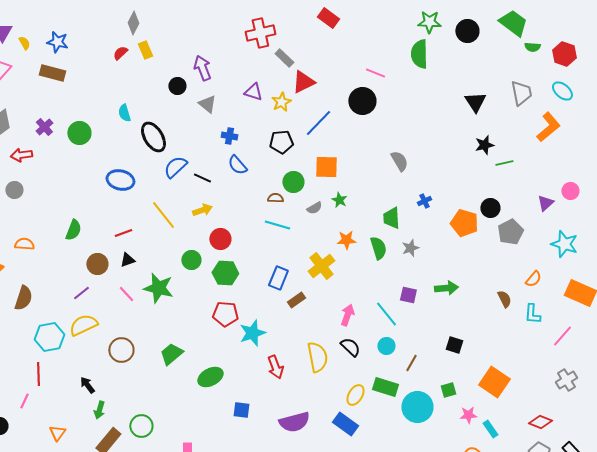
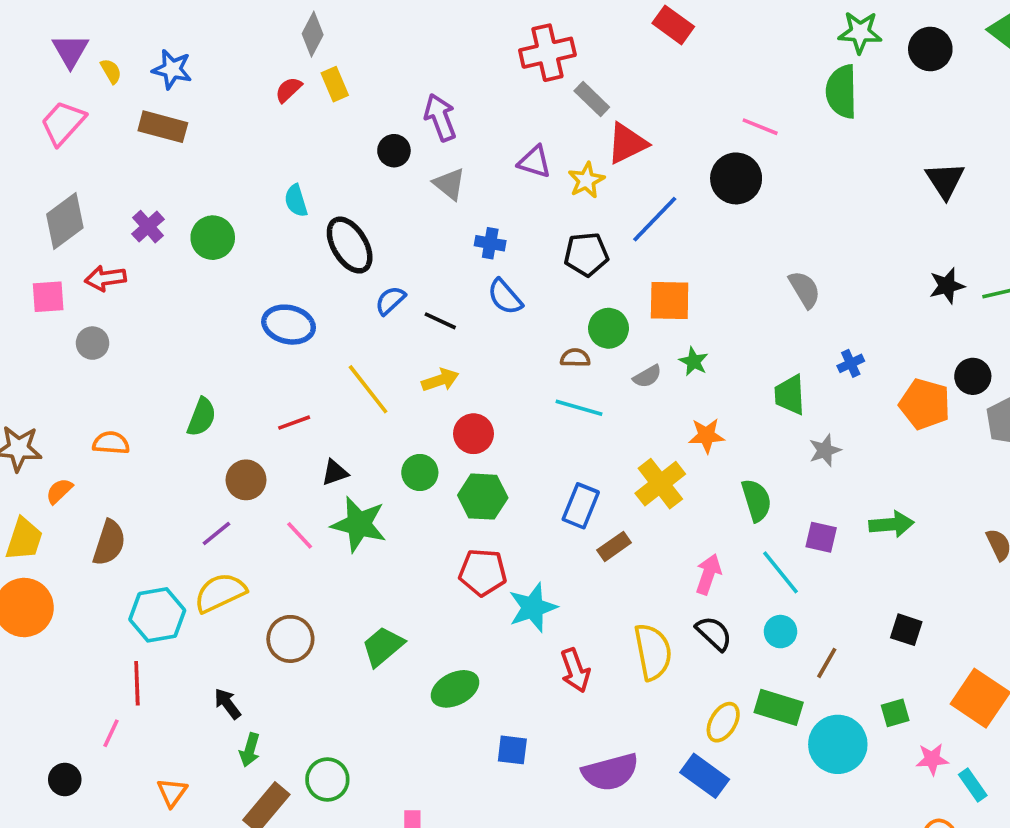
black star: (484, 145) -> (947, 286), moved
blue semicircle: (175, 167) -> (390, 301), size x0.7
green semicircle: (378, 248) -> (756, 500), moved
black triangle: (127, 260) -> (335, 472), moved

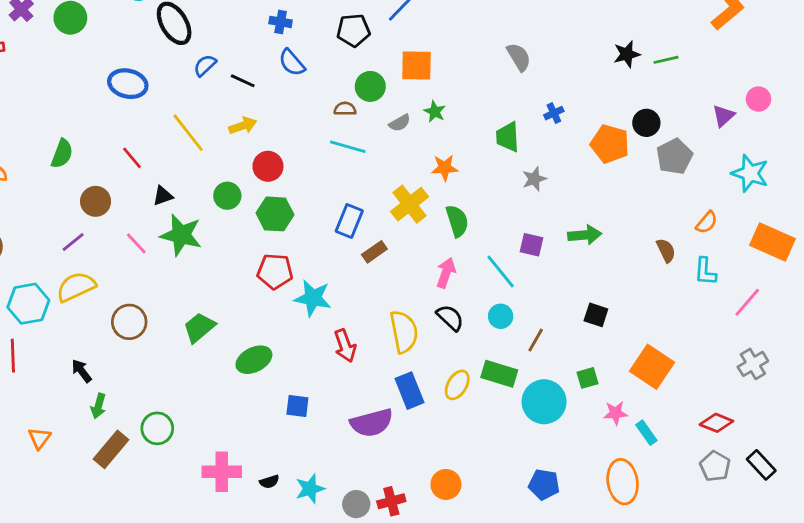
red line: (294, 423) -> (132, 158), turned 70
green semicircle: (756, 500) -> (457, 221), moved
cyan star: (533, 608) -> (313, 298), turned 30
blue rectangle: (705, 776) -> (410, 391), moved, turned 32

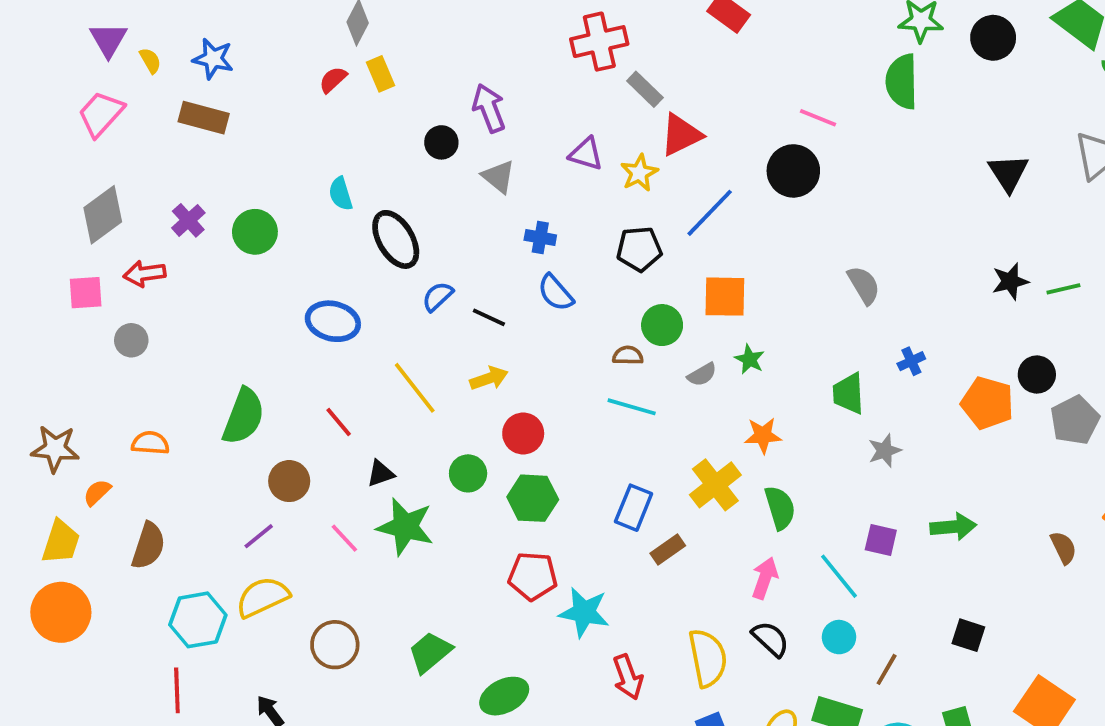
green semicircle: (62, 154) -> (244, 416), size x1.4

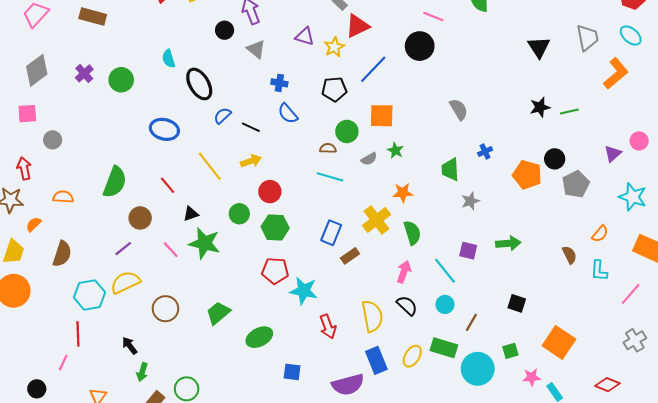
red arrow: (145, 274) -> (24, 168), moved, turned 85

